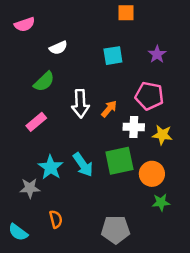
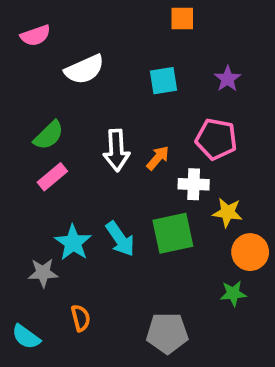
white semicircle: (58, 48) -> (84, 69), size x1.5
green semicircle: (44, 82) -> (49, 135), moved
yellow star: (162, 135) -> (228, 213), moved
orange circle: (152, 174) -> (250, 252), moved

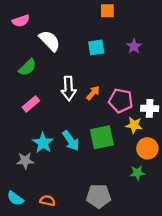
white semicircle: (84, 69) -> (50, 41), turned -110
green semicircle: (49, 135) -> (28, 67), moved
pink pentagon: (216, 139) -> (121, 101), moved
white cross: (194, 184) -> (150, 108), moved
orange semicircle: (81, 318) -> (47, 201), moved, turned -64

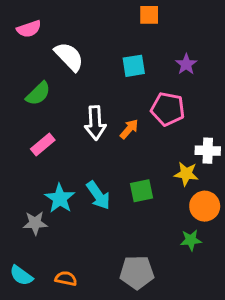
pink pentagon: (121, 101) -> (168, 109), moved
green square: (102, 137) -> (141, 191), size x0.7

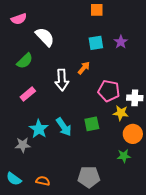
cyan square: (134, 66) -> (96, 43), moved
pink pentagon: (168, 109) -> (109, 91), moved
orange arrow: (129, 129) -> (84, 68), moved

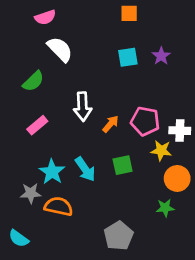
pink semicircle: (19, 19) -> (45, 17), moved
orange arrow: (84, 68) -> (111, 124), moved
gray pentagon: (89, 177) -> (119, 236), turned -30
orange semicircle: (43, 181) -> (59, 206), moved, size x1.5

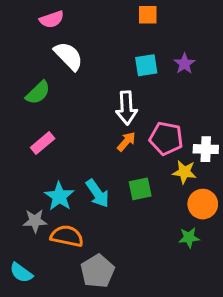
white arrow: (83, 107) -> (126, 108), moved
gray pentagon: (119, 236) -> (97, 271), moved

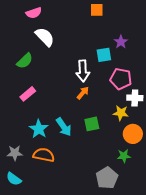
cyan square: (146, 65) -> (104, 55), moved
pink pentagon: (166, 138) -> (121, 79), moved
gray star: (35, 221) -> (15, 153), moved
gray pentagon: (97, 271) -> (107, 178), moved

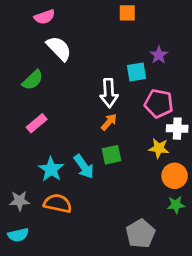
green square: (92, 124) -> (112, 155), moved
green star: (124, 156) -> (176, 205), moved
cyan semicircle: (14, 179) -> (18, 235), turned -49

